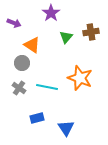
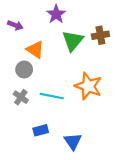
green triangle: (66, 37) -> (73, 41), size x1.5

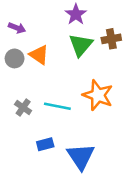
purple star: (56, 14) -> (76, 14), moved
gray circle: (24, 69) -> (15, 58), moved
blue triangle: (73, 141) -> (81, 157), size x1.4

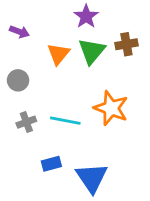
orange triangle: (39, 55) -> (58, 54), moved, turned 35
gray circle: (15, 58) -> (18, 80), moved
gray cross: (23, 107) -> (26, 122), turned 35

